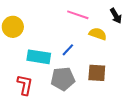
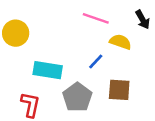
blue line: (68, 50) -> (96, 61), moved
gray pentagon: (63, 79) -> (77, 97), turned -30

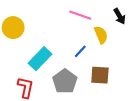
yellow semicircle: (120, 42) -> (101, 35), turned 48
cyan rectangle: (48, 70) -> (40, 59), turned -55

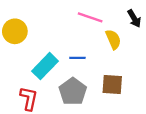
blue line: (80, 51) -> (77, 58), moved, turned 48

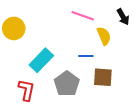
blue line: (77, 58) -> (86, 56), moved

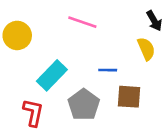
pink line: (83, 16) -> (82, 22), moved
yellow semicircle: (104, 36) -> (146, 49), moved

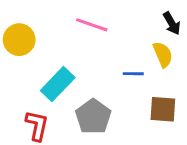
blue line: (108, 70) -> (133, 74), moved
brown square: (129, 97) -> (163, 109), moved

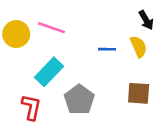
pink line: (92, 25) -> (51, 28), moved
blue line: (133, 74) -> (107, 49), moved

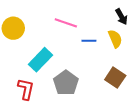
pink line: (51, 28) -> (66, 23), moved
brown square: (139, 93) -> (115, 78), turned 30

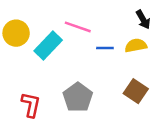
yellow semicircle: (115, 39) -> (136, 45), turned -78
cyan rectangle: (41, 60) -> (48, 45), moved

